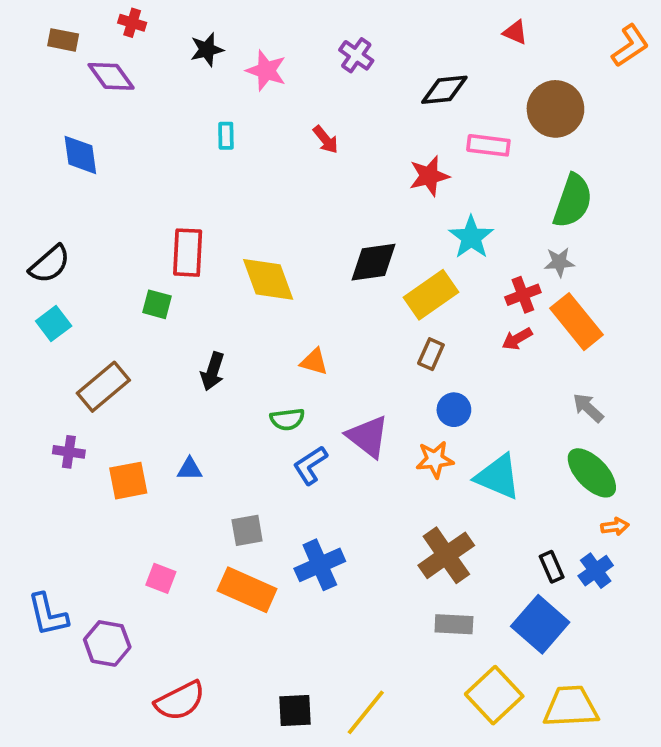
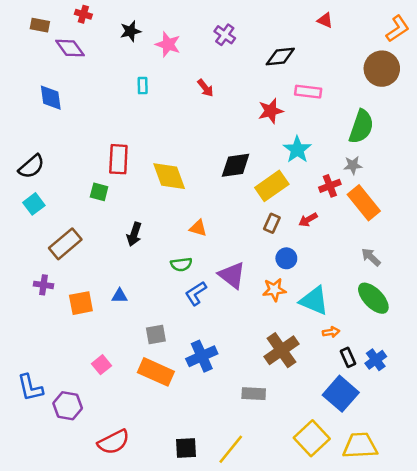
brown circle: (555, 109) -> (382, 69), moved
red arrow: (517, 339) -> (308, 220), moved
orange arrow: (615, 527) -> (331, 332), moved
pink square: (161, 578) -> (101, 365), turned 30
gray rectangle: (454, 624) -> (254, 394), moved

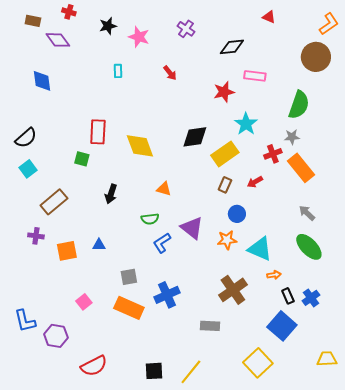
yellow trapezoid: (360, 446) -> (327, 359), moved, size x0.7

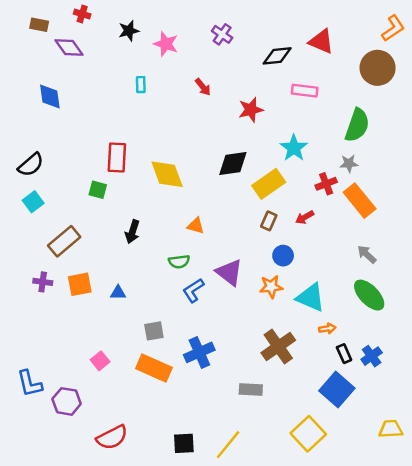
red triangle: (269, 17) -> (321, 42), moved, size x1.6
red star: (224, 92) -> (251, 110), moved
orange square: (67, 251) -> (80, 284), moved

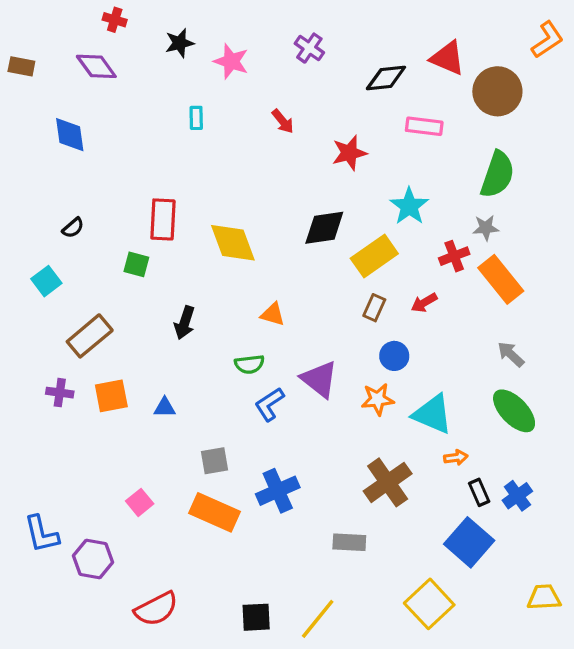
brown rectangle: (39, 25) -> (21, 66), moved
brown circle: (378, 68) -> (497, 91), moved
black semicircle: (31, 165) -> (73, 228), moved, size x0.6

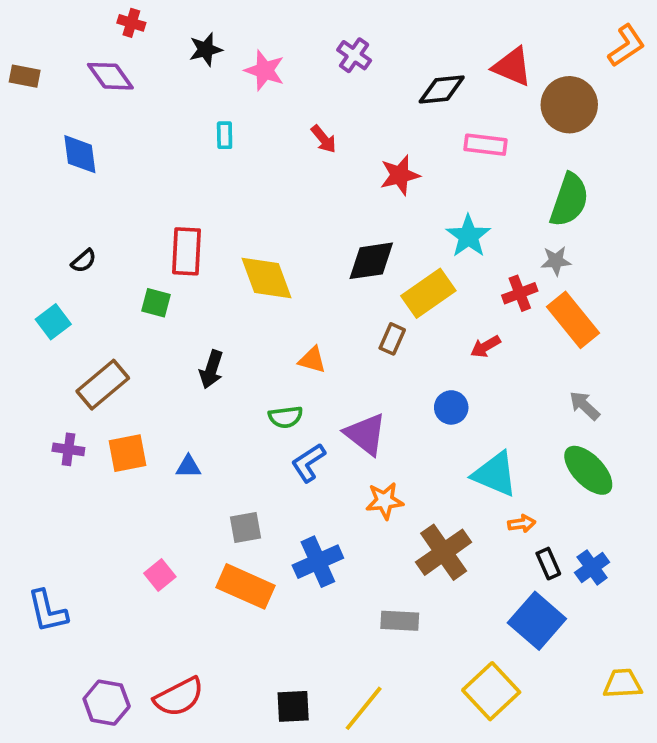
brown rectangle: (374, 308) -> (392, 339), moved
orange star: (378, 399) -> (385, 501), moved
purple hexagon: (93, 559) -> (107, 703), moved

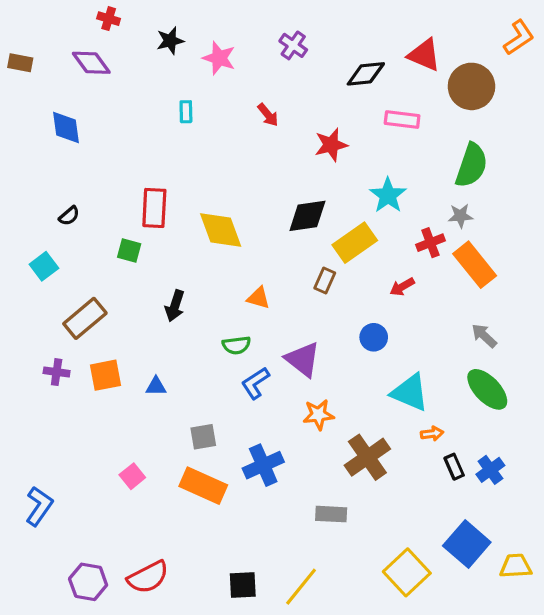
blue L-shape: (48, 611) -> (39, 506), turned -132
blue square: (537, 621) -> (467, 544), moved

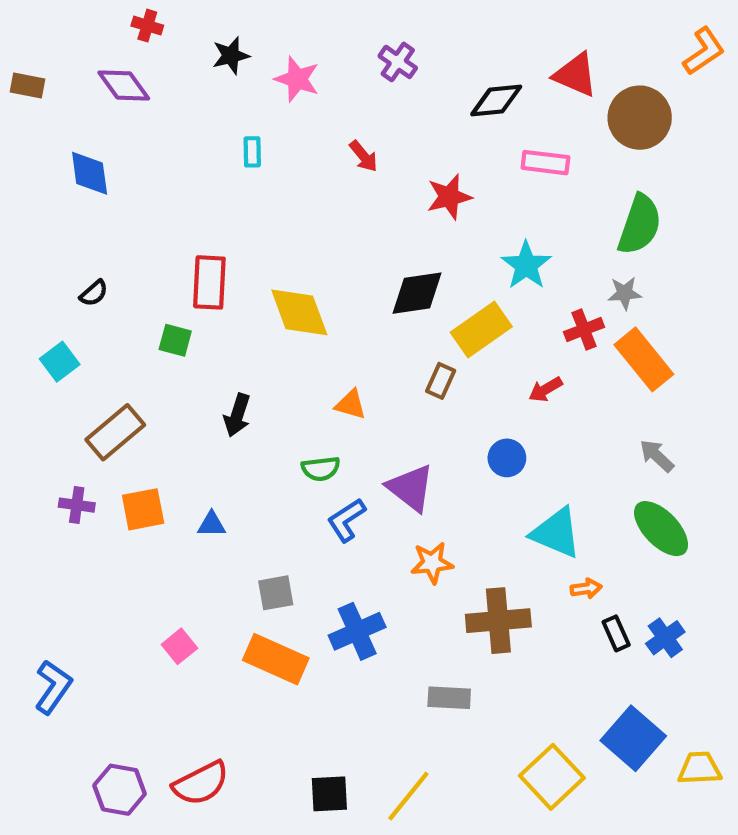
brown cross: (367, 457) -> (498, 621), turned 30

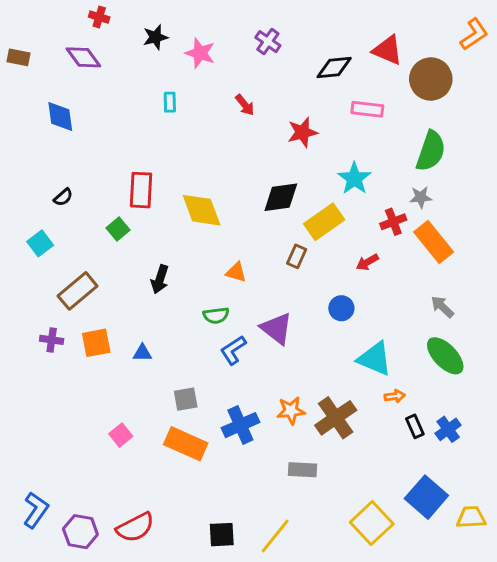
green square: (175, 340) -> (118, 229), turned 35
orange star: (432, 563) -> (291, 411), moved
brown cross: (498, 621) -> (336, 418), turned -30
blue L-shape: (53, 687) -> (36, 510), moved

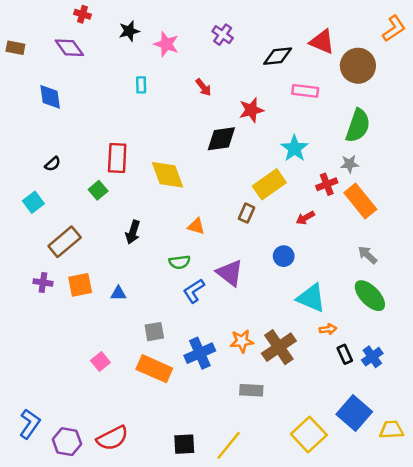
black diamond: (281, 197) -> (221, 139), moved

